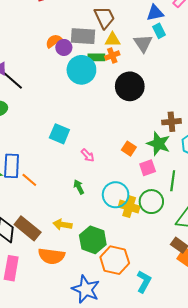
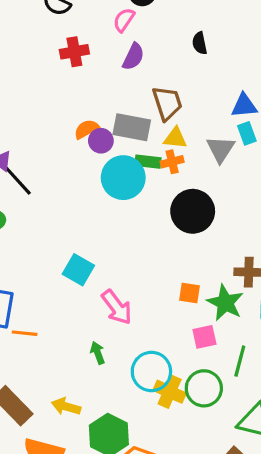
orange square: (129, 149) -> (190, 293), moved, turned -32
pink arrow: (88, 155) -> (117, 307), size x1.6
orange line: (29, 180) -> (25, 333), turned -42

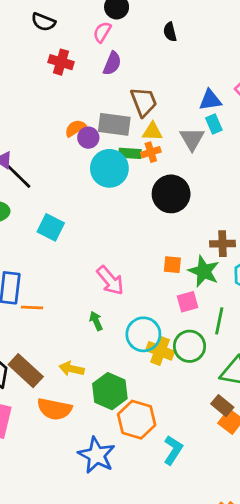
black semicircle: (200, 43) -> (170, 32), moved
red cross: (74, 52) -> (61, 62), turned 30
cyan square: (78, 270) -> (51, 227), moved

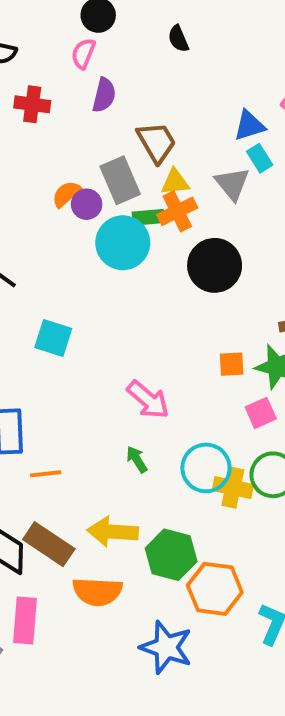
gray rectangle: (114, 124) -> (120, 180), turned 68
orange cross: (151, 152) -> (177, 211), size x1.4
orange line: (32, 308) -> (46, 474), moved
yellow arrow: (71, 369) -> (113, 532), size x1.4

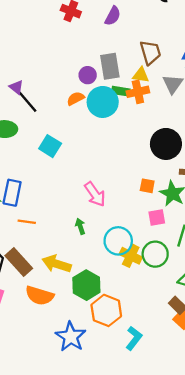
brown trapezoid: (157, 142) -> (150, 52), moved
orange semicircle: (66, 194) -> (76, 98), moved
black circle: (215, 265) -> (166, 144), moved

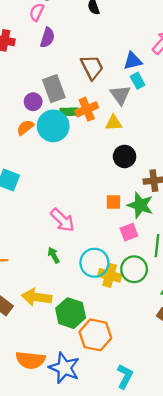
yellow triangle: (141, 75) -> (114, 123), moved
black circle: (166, 144) -> (125, 156), size x0.7
orange semicircle: (40, 296) -> (30, 360), moved
cyan L-shape: (134, 338) -> (125, 376), moved

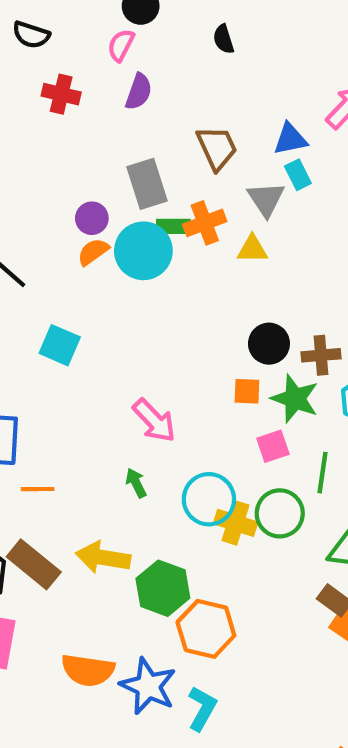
purple circle: (33, 102) -> (92, 218), moved
black circle: (125, 156) -> (269, 344), moved
cyan L-shape: (125, 376) -> (202, 708), moved

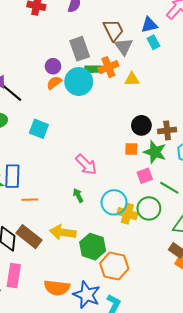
gray triangle: (266, 199) -> (124, 47), moved
green line: (323, 473) -> (169, 188), turned -66

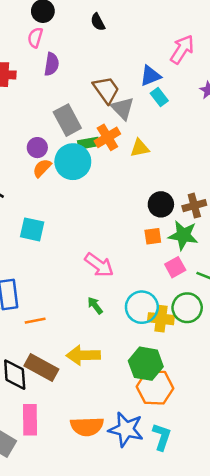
green hexagon: (93, 247) -> (146, 364), moved

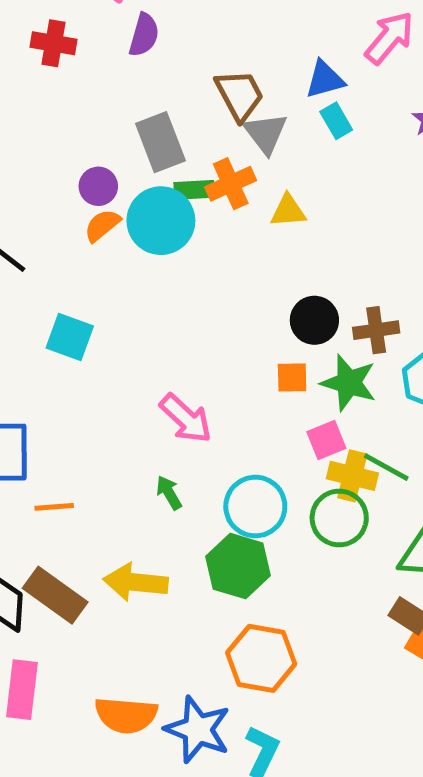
yellow cross: (161, 319) -> (352, 476), moved
green hexagon: (146, 364) -> (238, 566), moved

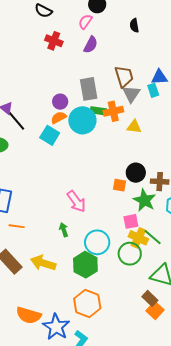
cyan rectangle: (336, 121) -> (153, 90), moved
cyan square: (70, 337) -> (50, 135), moved
orange square: (292, 378) -> (120, 185), moved

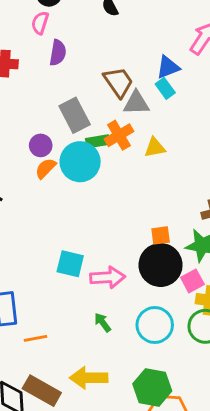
gray triangle: (131, 94) -> (136, 103), turned -48
cyan square: (50, 135) -> (70, 264), moved
black circle: (136, 173) -> (161, 265), moved, size x1.5
pink arrow: (76, 201) -> (108, 277), turned -40
green hexagon: (85, 265) -> (152, 387), moved

